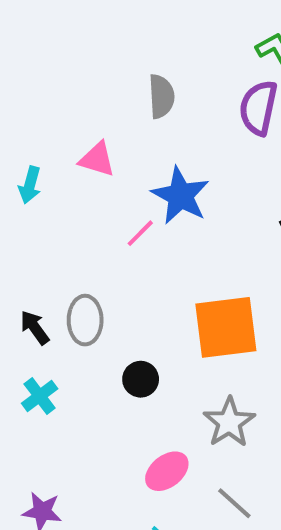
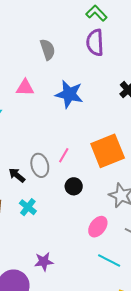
pink line: (140, 233) -> (64, 155), moved

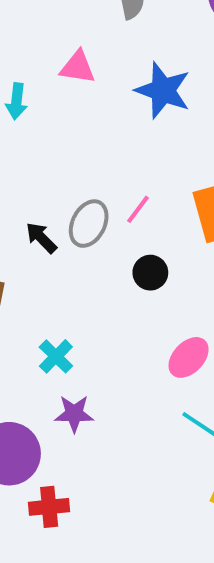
gray ellipse: (40, 165) -> (89, 224), turned 35
cyan cross: (28, 207) -> (56, 356), moved

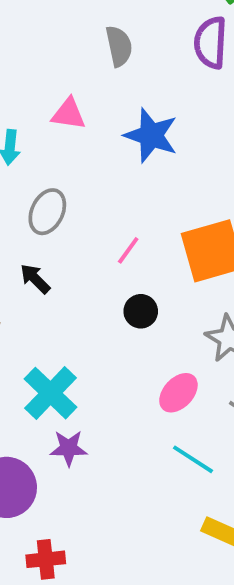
gray ellipse: (89, 224) -> (47, 212), moved
cyan cross: (56, 356) -> (50, 393), size x1.6
red cross: (49, 507) -> (46, 559), moved

